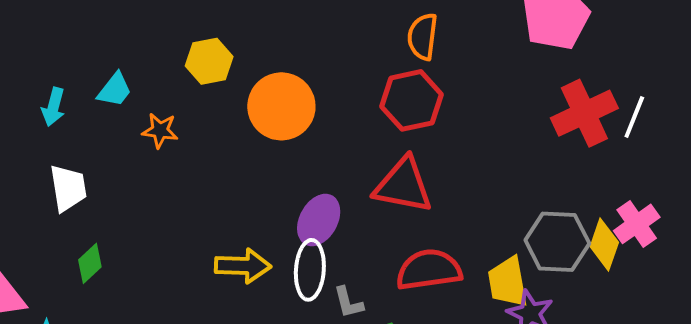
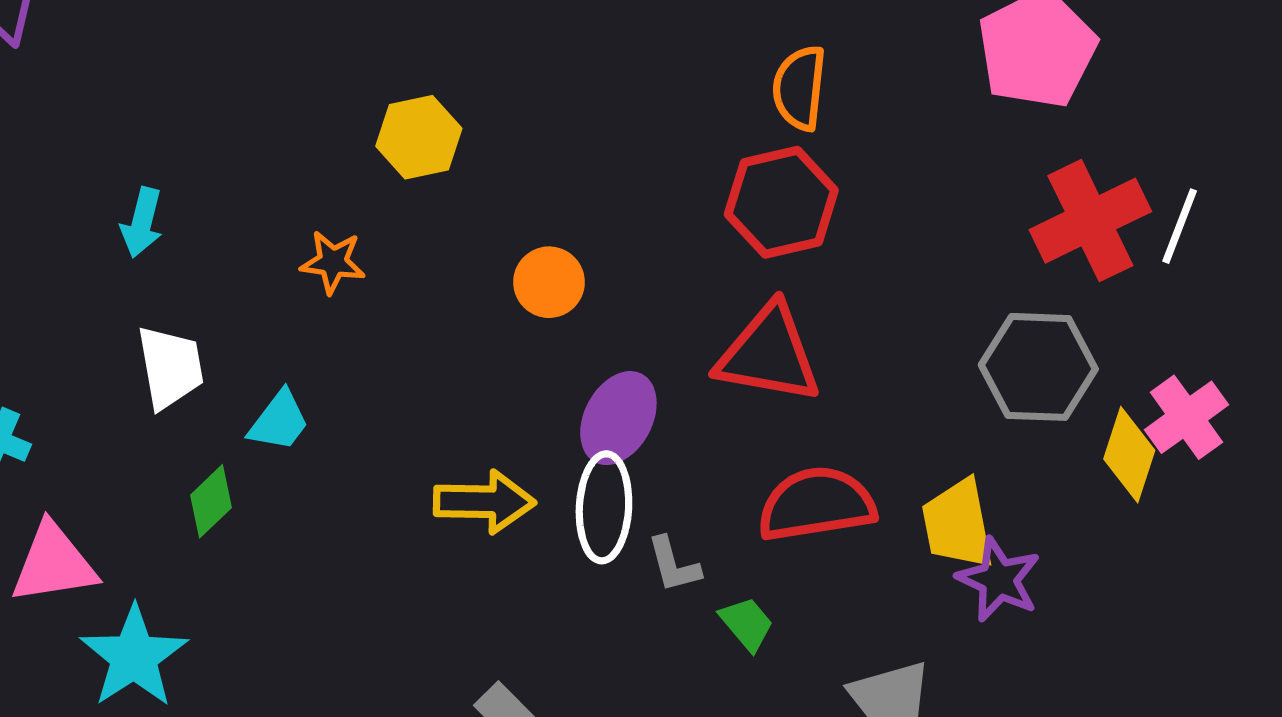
cyan trapezoid: (115, 90) -> (279, 421), moved
orange circle: (281, 106) -> (549, 282), moved, size x0.6
gray hexagon: (557, 242) -> (1038, 367), moved

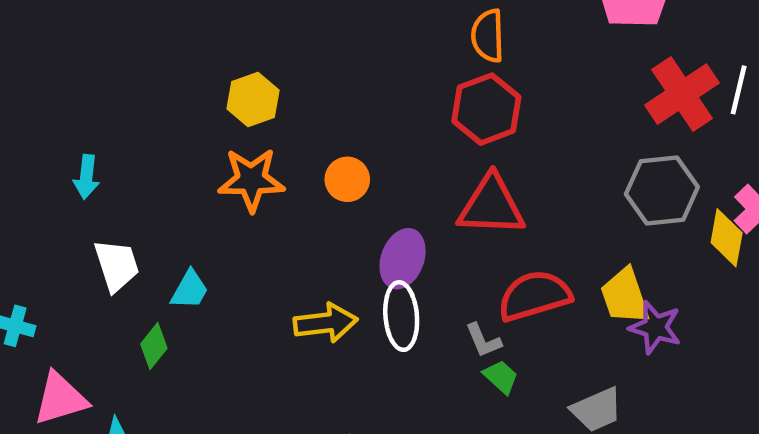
orange star: (333, 262) -> (251, 180), moved, size x1.6
gray L-shape: (674, 565) -> (483, 340), moved

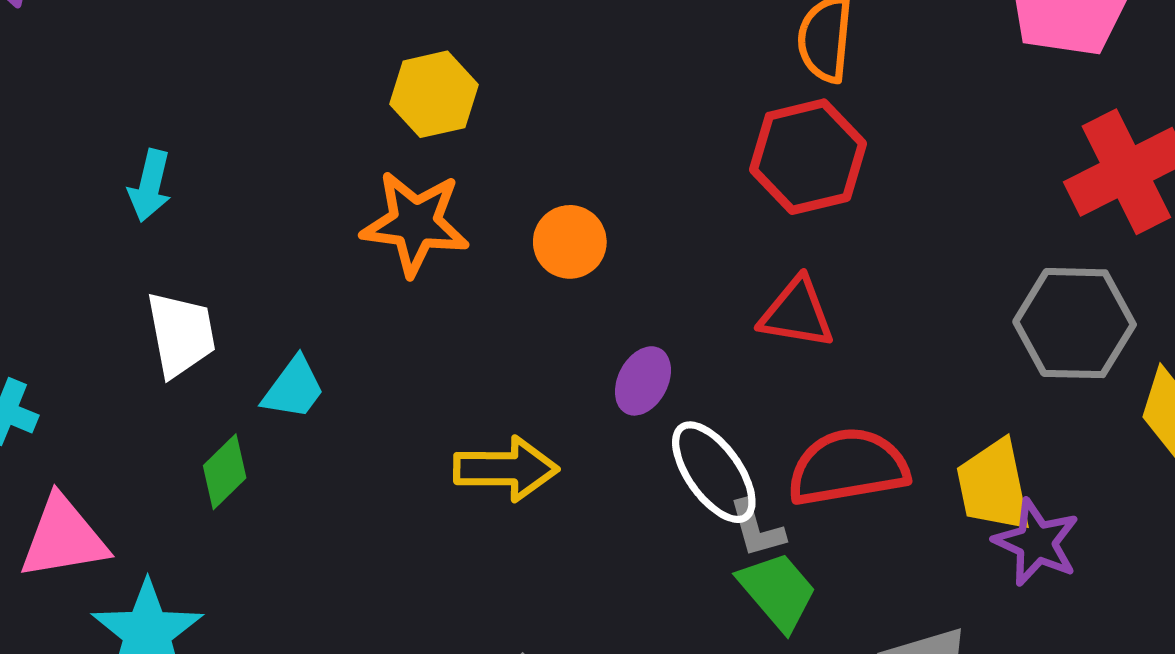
red triangle: (491, 206) -> (797, 313), size x0.7
purple ellipse: (403, 259) -> (643, 381), size x0.7
white ellipse: (401, 316) -> (714, 472), moved, turned -38
green trapezoid: (501, 377) -> (778, 591), size x1.4

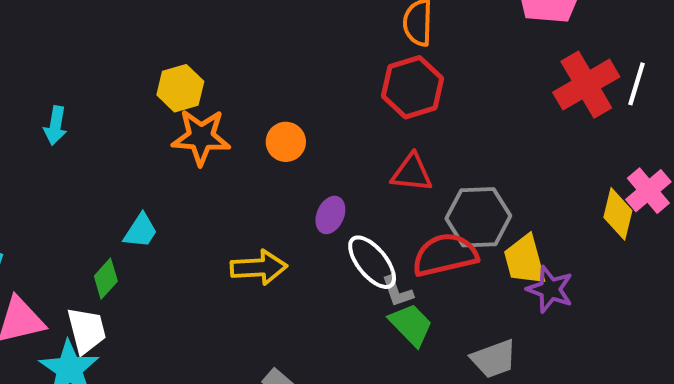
yellow hexagon: (434, 94) -> (180, 88), moved
gray hexagon: (1075, 323) -> (478, 217), moved
white trapezoid: (181, 334) -> (87, 330), moved

